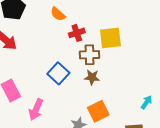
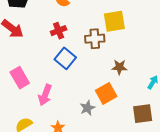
red cross: (77, 33) -> (59, 31), moved
brown star: (92, 77) -> (119, 67), moved

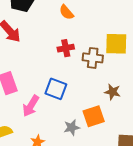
red cross: (59, 31) -> (66, 48), moved
blue square: (65, 58) -> (56, 89), moved, turned -30

